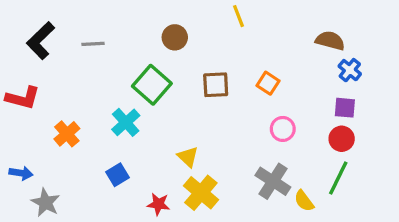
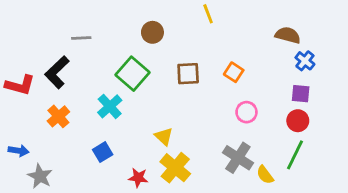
black L-shape: (41, 41) -> (57, 72), moved

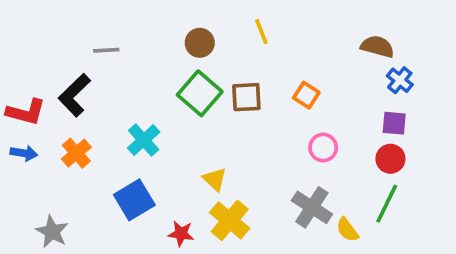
yellow line: (208, 14) -> (261, 32), moved
green square: (133, 74) -> (200, 93), moved
blue arrow: (19, 151) -> (24, 153), moved
blue square: (103, 152) -> (134, 200), size x1.5

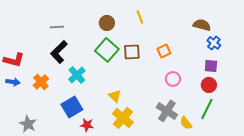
black L-shape: (74, 95) -> (59, 52), moved
orange square: (306, 95) -> (164, 51), turned 32
red star: (181, 234) -> (87, 125), moved

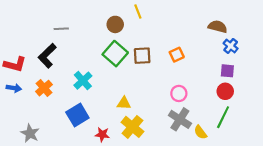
yellow line: (140, 17) -> (138, 11), moved
black L-shape: (59, 52) -> (47, 56), moved
pink circle: (173, 79) -> (179, 93), moved
yellow triangle: (115, 96) -> (124, 103), turned -40
red star: (87, 125) -> (102, 134), moved

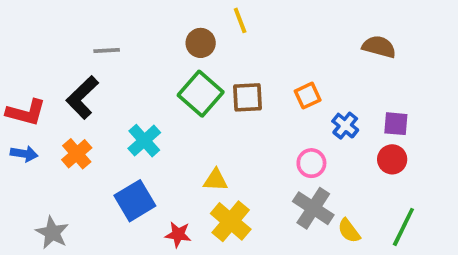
blue cross: (231, 46) -> (345, 126), moved
green line: (223, 117) -> (403, 227), moved

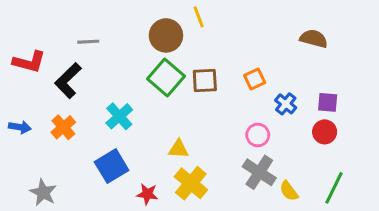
brown circle: (201, 43) -> (166, 35), size x1.4
red L-shape: (26, 112) -> (29, 62), moved

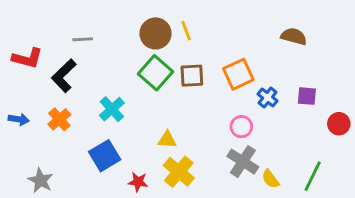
yellow line: (199, 17) -> (186, 31), moved
orange square: (255, 79) -> (238, 74), size x1.5
red circle: (325, 132) -> (339, 124), moved

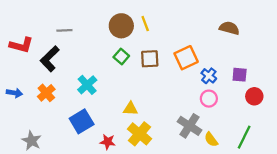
green square: (155, 73) -> (121, 57), size x0.6
red circle: (339, 124) -> (254, 96), moved
pink circle: (241, 127) -> (209, 99), moved

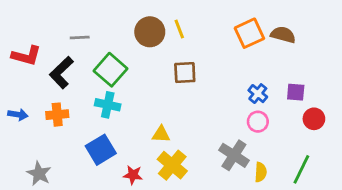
green square: (121, 57) -> (111, 70), moved, size x1.6
orange square: (186, 58) -> (249, 33), moved
cyan cross: (87, 85) -> (108, 105), turned -36
orange cross: (46, 93) -> (57, 115), turned 36
yellow semicircle: (211, 139) -> (261, 172), turned -140

